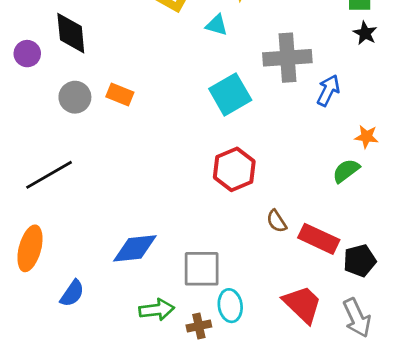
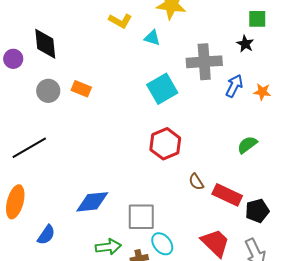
black star: (365, 33) -> (245, 44), moved
orange star: (366, 137) -> (262, 92), moved
cyan ellipse: (230, 306) -> (162, 244), turned -30

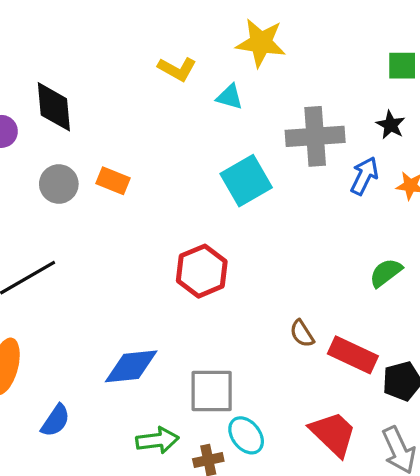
black star: (245, 44) -> (391, 125), moved
red hexagon: (165, 144) -> (202, 271), moved

